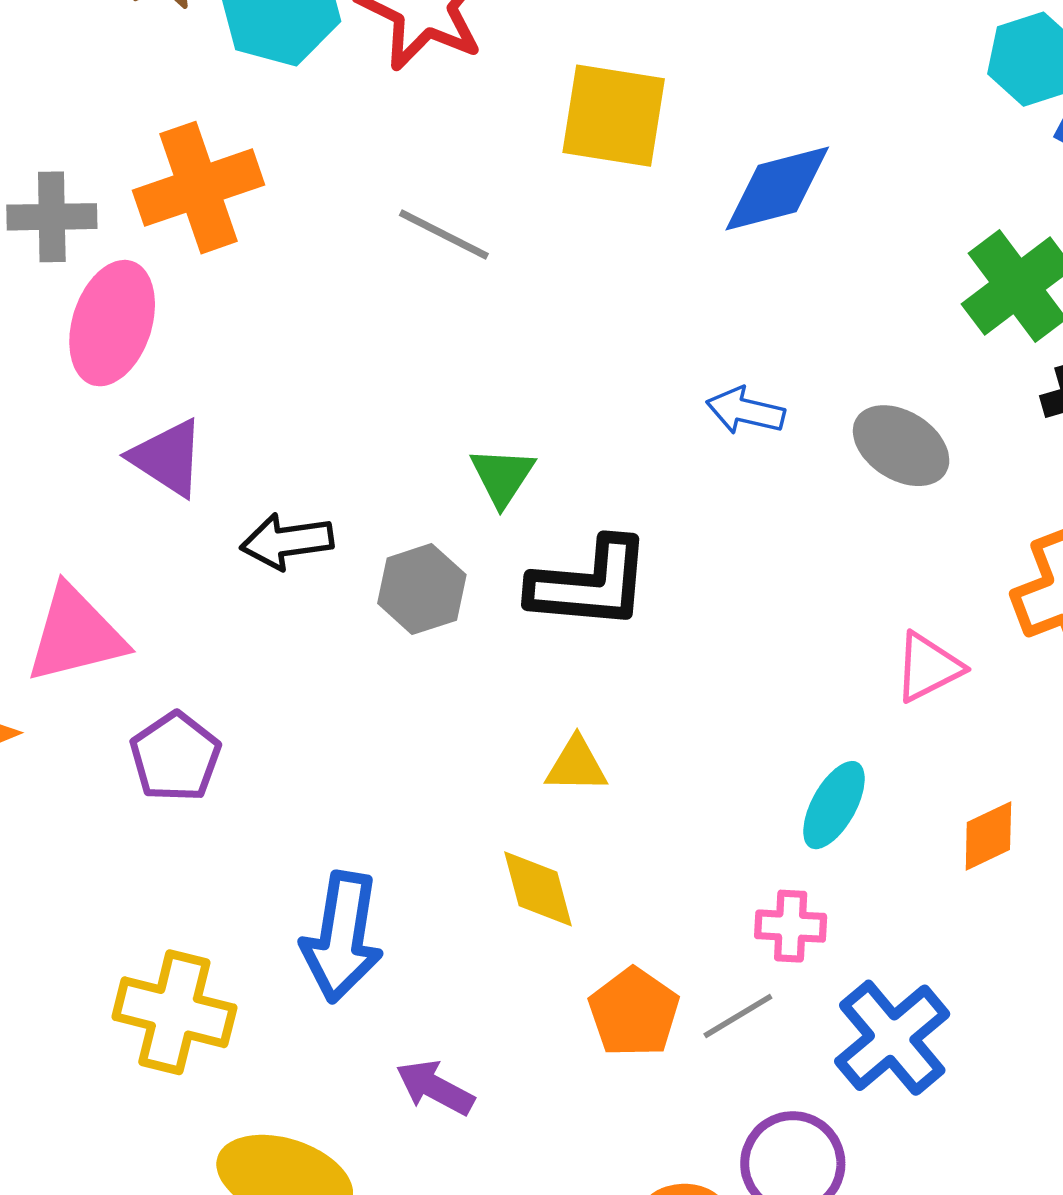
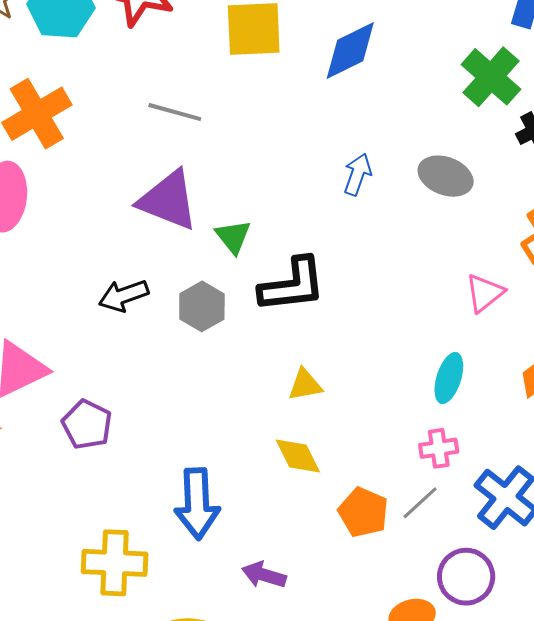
blue arrow: (745, 411) -> (357, 174), turned 108
purple triangle: (167, 458) -> (168, 200), moved, size x1.4

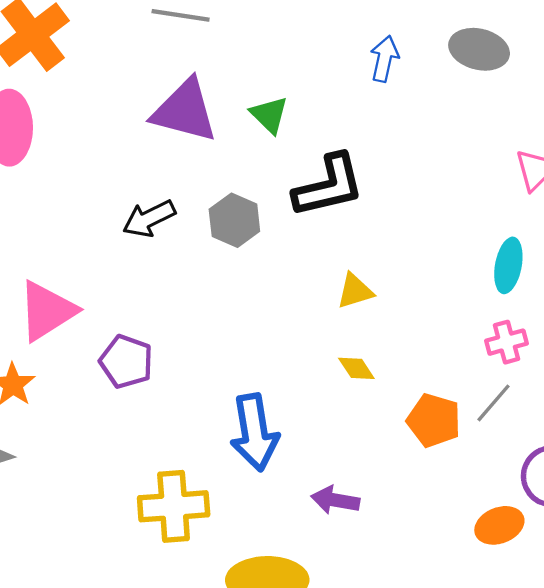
green triangle: (233, 237) -> (269, 115), moved
yellow diamond: (298, 456) -> (356, 368), size x0.7

